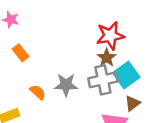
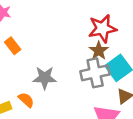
gray star: (66, 85) -> (45, 78), moved
orange semicircle: (38, 92) -> (26, 100), moved

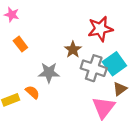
brown star: (99, 51) -> (73, 50), moved
gray cross: (95, 73) -> (94, 68), turned 30

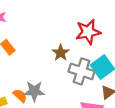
gray star: (49, 73) -> (34, 91), moved

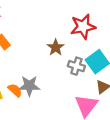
gray cross: (81, 71) -> (76, 66), size x0.7

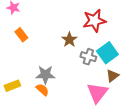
orange semicircle: (15, 90) -> (42, 90), moved

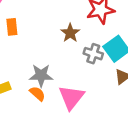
orange rectangle: (21, 35) -> (12, 27), turned 32
pink triangle: (97, 93) -> (71, 97), moved

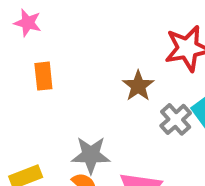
gray cross: (93, 54) -> (176, 119), turned 30

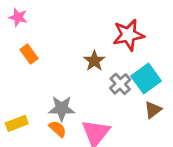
orange rectangle: (43, 76) -> (29, 54), turned -30

